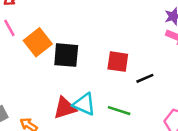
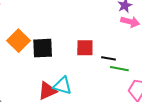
black line: (145, 78) -> (109, 58), turned 40
green line: (119, 111) -> (119, 69), moved

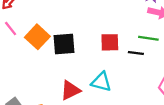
green line: (119, 69) -> (148, 38), moved
cyan triangle: (62, 86) -> (101, 82), moved

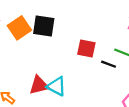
black square: (64, 44) -> (44, 26), moved
cyan triangle: (101, 82) -> (57, 86), moved

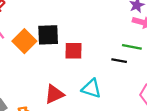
red square: (86, 49) -> (73, 51), moved
cyan triangle: (57, 86) -> (91, 89), moved

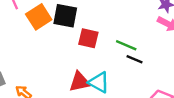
green line: (132, 47) -> (126, 45), moved
red triangle: (54, 94) -> (80, 82), moved

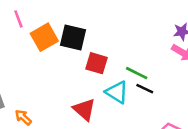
red triangle: (80, 82) -> (84, 110), turned 50
cyan triangle: (99, 82) -> (117, 92), moved

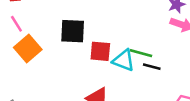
orange square: (44, 37) -> (28, 49), moved
cyan triangle: (117, 92) -> (124, 60), moved

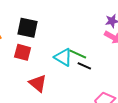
red square: (100, 51) -> (23, 52), moved

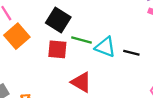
black square: (28, 28) -> (58, 20), turned 30
green line: (78, 54) -> (81, 40), moved

